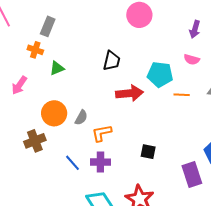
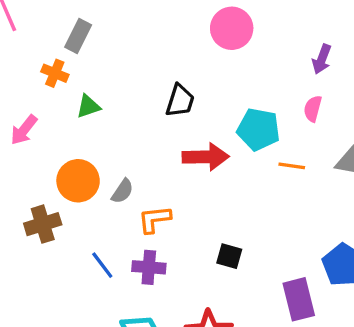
pink semicircle: (192, 59) -> (313, 109), turned 84

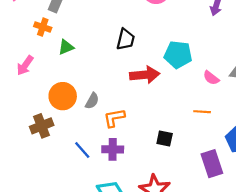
pink semicircle: (313, 109) -> (211, 78), moved, turned -63
orange line: (292, 166) -> (202, 112), moved

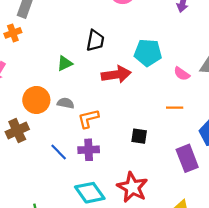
orange cross: (43, 27) -> (13, 33), turned -35
green triangle: (66, 47) -> (65, 63), moved
gray semicircle: (92, 101) -> (66, 103), turned -105

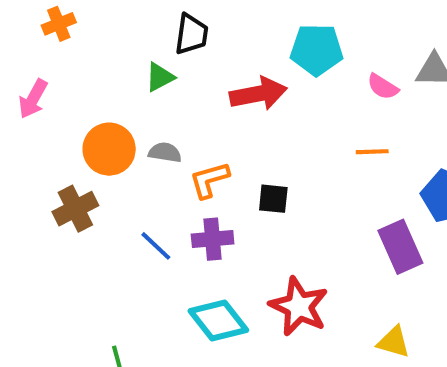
black trapezoid: (95, 41) -> (191, 34), moved
black square: (139, 136) -> (273, 199), moved

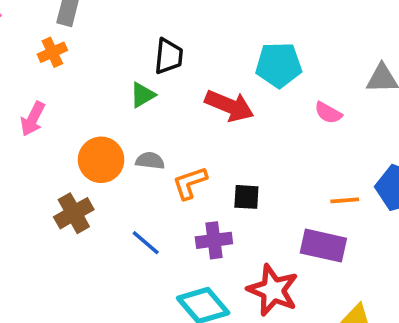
pink semicircle: (383, 87) -> (328, 113), moved
red arrow: (258, 94) -> (229, 106), turned 36
orange line: (372, 152) -> (345, 200), moved
purple cross: (213, 239) -> (214, 240), moved
purple rectangle: (400, 247) -> (323, 246), moved, turned -51

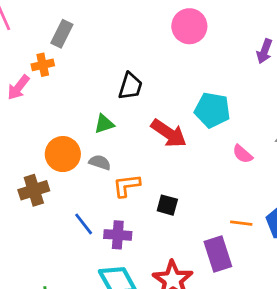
green triangle: (143, 95) -> (104, 124), moved
pink arrow: (33, 119) -> (18, 87), moved
purple cross: (214, 240) -> (118, 235), moved
purple rectangle: (323, 246) -> (218, 254), turned 48

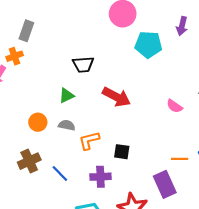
black trapezoid: (130, 86) -> (83, 65), turned 75
cyan pentagon: (212, 110) -> (148, 45), moved
orange circle: (63, 154) -> (38, 122), size x0.7
brown cross: (34, 190) -> (29, 161), moved
purple cross: (118, 235) -> (100, 177), moved

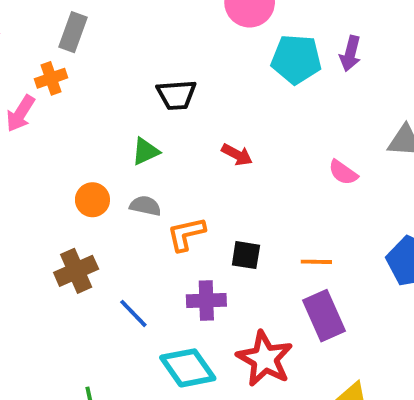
purple arrow: (182, 26) -> (350, 54), moved
red arrow: (116, 97) -> (237, 155), size x0.6
orange line: (180, 159) -> (316, 262), moved
blue line: (60, 174) -> (133, 313), moved

